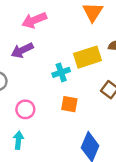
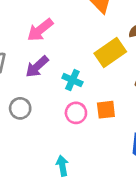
cyan cross: (61, 72) -> (72, 80), moved, turned -30
pink circle: (25, 109) -> (76, 113), moved

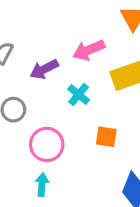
pink arrow: (40, 30) -> (89, 50), moved
pink circle: (76, 113) -> (47, 144), moved, size x1.4

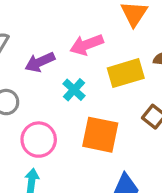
orange square: (106, 137) -> (100, 135), size x1.6

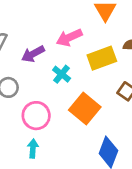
orange square: (100, 135) -> (85, 108), turned 32

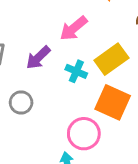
yellow rectangle: (102, 58) -> (111, 59), moved
pink circle: (36, 116) -> (84, 134), moved

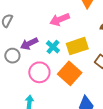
purple arrow: (38, 58) -> (29, 44), moved
pink circle: (84, 134) -> (39, 72), moved

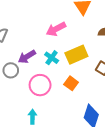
orange square: (70, 73) -> (71, 83), size x0.6

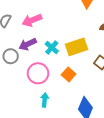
pink arrow: (56, 29) -> (32, 20), moved
cyan arrow: (32, 117) -> (45, 100), moved

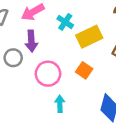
purple arrow: (28, 44) -> (31, 41), turned -60
cyan cross: (52, 48) -> (65, 22), moved

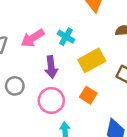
cyan cross: (65, 22) -> (66, 37), moved
purple arrow: (31, 41) -> (51, 67), moved

